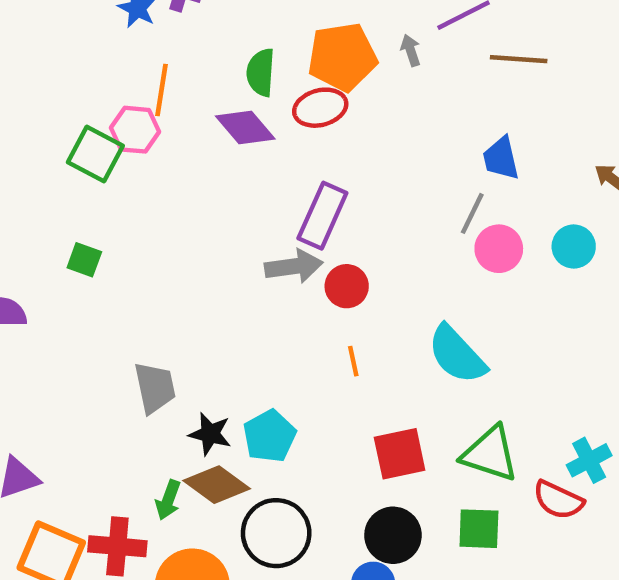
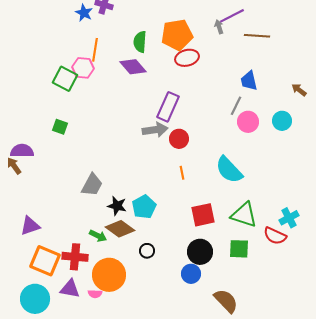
gray arrow: (411, 50) -> (219, 27), moved
red ellipse: (320, 108) -> (187, 58), moved
gray trapezoid: (155, 388) -> (92, 185), turned 40
green arrow: (168, 500) -> (98, 236), turned -84
black circle: (276, 533) -> (147, 251), size x0.5

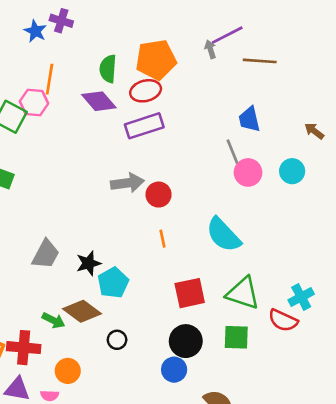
red ellipse: (187, 58) -> (146, 91), moved
gray line: (236, 106) -> (232, 152), turned -48
purple rectangle: (168, 107) -> (144, 126), moved, turned 48
black star: (117, 206) -> (88, 263), moved, turned -30
orange circle: (109, 275) -> (68, 371), size x0.6

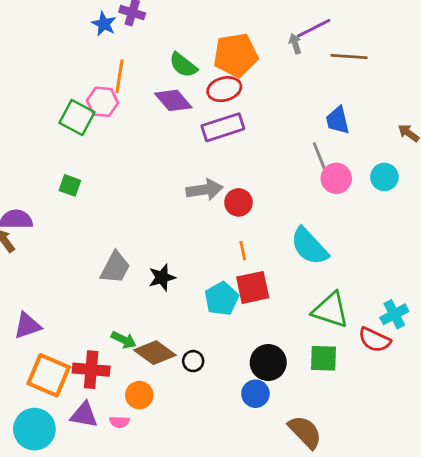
green semicircle: (108, 69) -> (183, 65), turned -56
cyan pentagon: (113, 283) -> (221, 299), moved
red square: (190, 293) -> (253, 287), moved
brown diamond: (82, 311) -> (155, 353), moved

